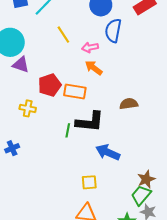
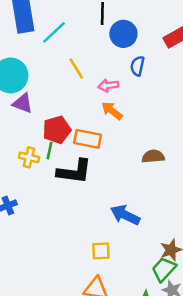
blue semicircle: (113, 31) -> (137, 66), size x0.7
black L-shape: (90, 122) -> (74, 172), moved
green line: (68, 130) -> (49, 151), moved

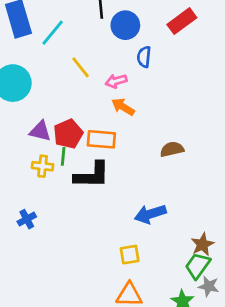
purple triangle: (23, 103) -> (40, 131), moved
blue arrow: (125, 215) -> (150, 214), turned -36

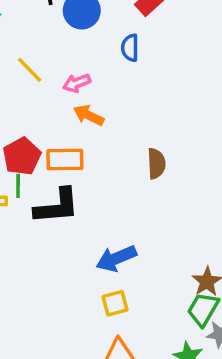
blue semicircle: (144, 57) -> (130, 48), moved
brown semicircle: (172, 149) -> (156, 164), turned 105
blue arrow: (150, 214) -> (116, 258), moved

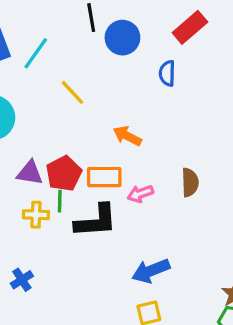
pink arrow: (77, 83) -> (140, 194), moved

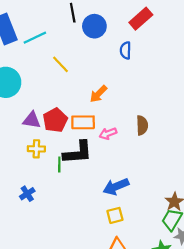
cyan line: (36, 53) -> (35, 38), turned 30
orange arrow: (127, 136) -> (98, 94), turned -72
green line: (60, 201) -> (59, 165), moved

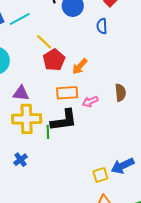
red pentagon: (55, 120) -> (54, 60), moved
yellow cross: (36, 149) -> (27, 119), size x1.8
blue arrow: (116, 187) -> (123, 166), moved

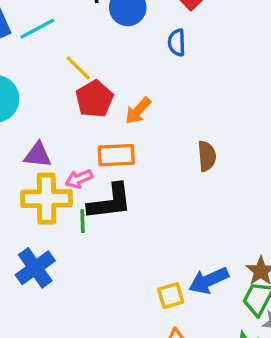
pink arrow: (90, 102) -> (79, 179), moved
blue cross: (21, 160) -> (35, 268), size x1.6

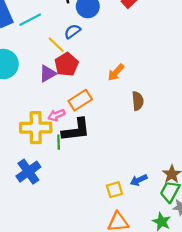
blue semicircle: (177, 43) -> (72, 31), moved, turned 56
orange arrow: (138, 111) -> (116, 72), moved
purple triangle: (38, 155) -> (48, 74), moved, turned -36
orange rectangle: (116, 155) -> (80, 100), turned -30
blue arrow: (209, 281) -> (139, 180), size x0.7

